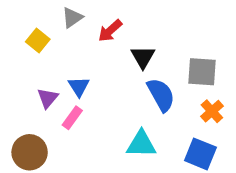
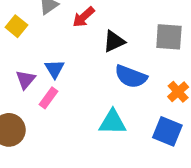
black triangle: (143, 57) -> (114, 41), turned 35
gray square: (202, 72) -> (169, 37), moved
blue semicircle: (161, 95) -> (131, 77), turned 140

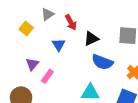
red arrow: (84, 17) -> (71, 22), turned -77
blue triangle: (55, 69) -> (59, 45), moved

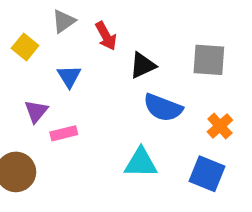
blue triangle: (59, 45) -> (69, 76), moved
pink rectangle: (47, 76) -> (64, 133), turned 40

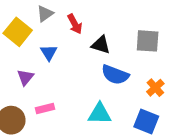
yellow square: (25, 47) -> (18, 32), size x1.5
black triangle: (143, 65) -> (101, 45), turned 42
pink rectangle: (64, 133) -> (45, 108), moved

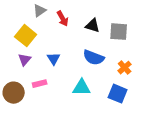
yellow square: (18, 32) -> (26, 36), moved
black triangle: (101, 45) -> (93, 26), moved
blue triangle: (49, 53) -> (54, 59), moved

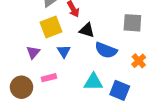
black triangle: (93, 26) -> (87, 30), moved
yellow square: (26, 36) -> (51, 27), moved, turned 30
blue square: (118, 94) -> (120, 90), moved

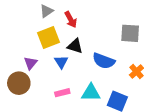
black triangle: (87, 30) -> (75, 46), moved
pink rectangle: (49, 78) -> (62, 93), moved
brown circle: (21, 87) -> (19, 83), moved

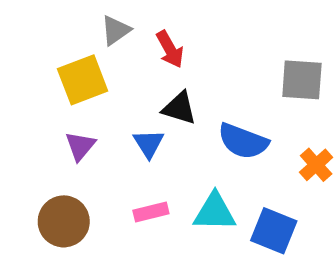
yellow square: (49, 38) -> (83, 80), moved
brown circle: (19, 83) -> (64, 221), moved

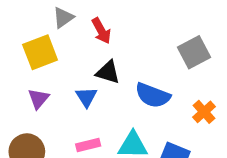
gray square: (302, 80) -> (194, 52), turned -32

